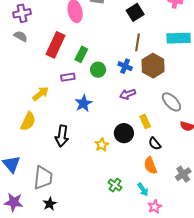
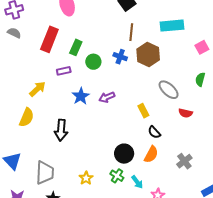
purple arrow: (128, 94) -> (107, 97), moved
black circle: (124, 133) -> (124, 154), moved
yellow star: (102, 145) -> (86, 178), moved
orange semicircle: (150, 166) -> (151, 154), turned -126
cyan arrow: (143, 189) -> (137, 182), moved

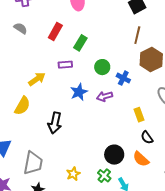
gray semicircle: (14, 33) -> (20, 28), moved
red rectangle: (49, 39) -> (55, 32), size x0.7
blue cross: (120, 57) -> (123, 78), moved
green circle: (93, 62) -> (102, 67), moved
orange semicircle: (151, 154) -> (141, 159), turned 96

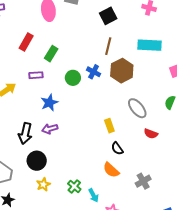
blue cross: (123, 78) -> (94, 72), moved
purple arrow: (105, 96) -> (50, 129), moved
black circle: (114, 155) -> (37, 161), moved

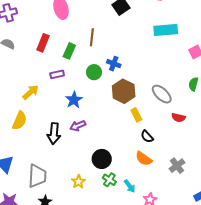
brown line: (108, 46) -> (92, 37), moved
brown hexagon: (122, 71) -> (124, 91), moved
black circle: (37, 161) -> (102, 159), moved

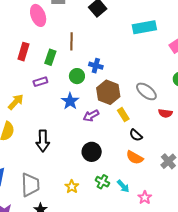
blue star: (74, 100) -> (70, 101), moved
purple arrow: (78, 126) -> (91, 116), moved
black circle: (102, 159) -> (92, 152), moved

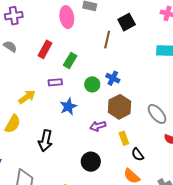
brown line: (72, 41) -> (107, 40), moved
blue star: (70, 101) -> (68, 107), moved
yellow rectangle: (123, 115) -> (124, 138), moved

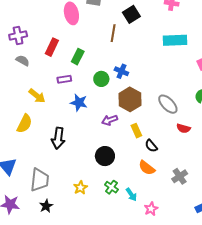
purple cross: (14, 16) -> (18, 35), moved
gray semicircle: (10, 46) -> (23, 61), moved
yellow arrow: (27, 97) -> (37, 96), turned 78
blue star: (68, 107) -> (79, 103), turned -30

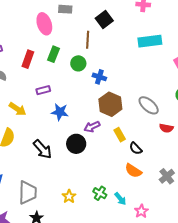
green rectangle: (78, 57) -> (54, 54), moved
green circle: (101, 79) -> (78, 63), moved
black arrow: (58, 138) -> (43, 149), turned -45
black circle: (105, 156) -> (76, 144), moved

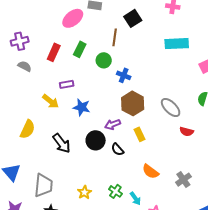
pink ellipse: (44, 24) -> (73, 18), turned 65
yellow arrow: (17, 109) -> (51, 101), moved
black semicircle: (136, 148) -> (118, 149), moved

